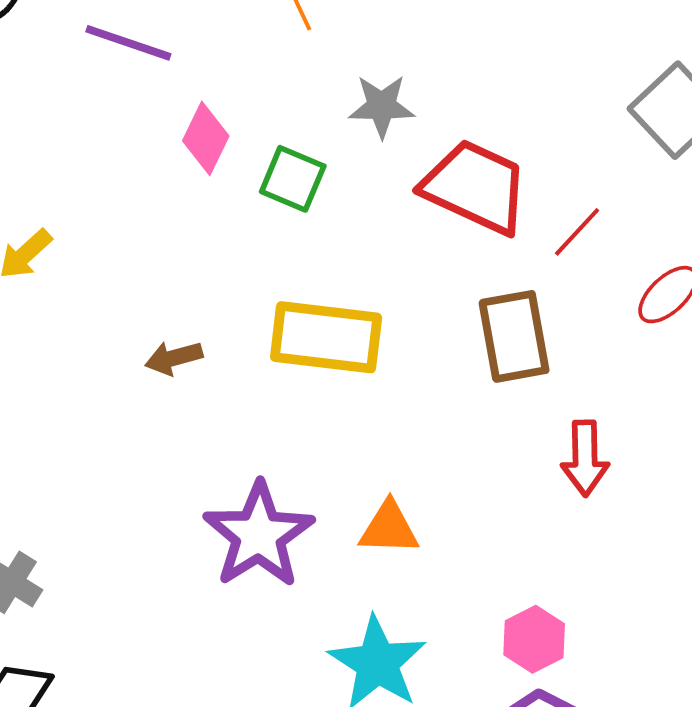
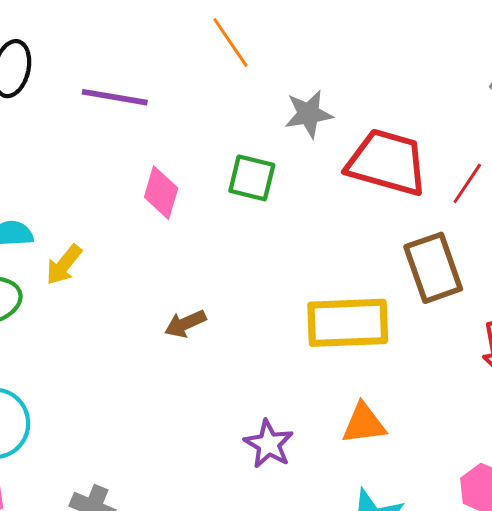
pink diamond: (206, 138) -> (161, 193), moved
yellow rectangle: (326, 337) -> (348, 323), moved
purple star: (259, 535) -> (269, 444), size x0.6

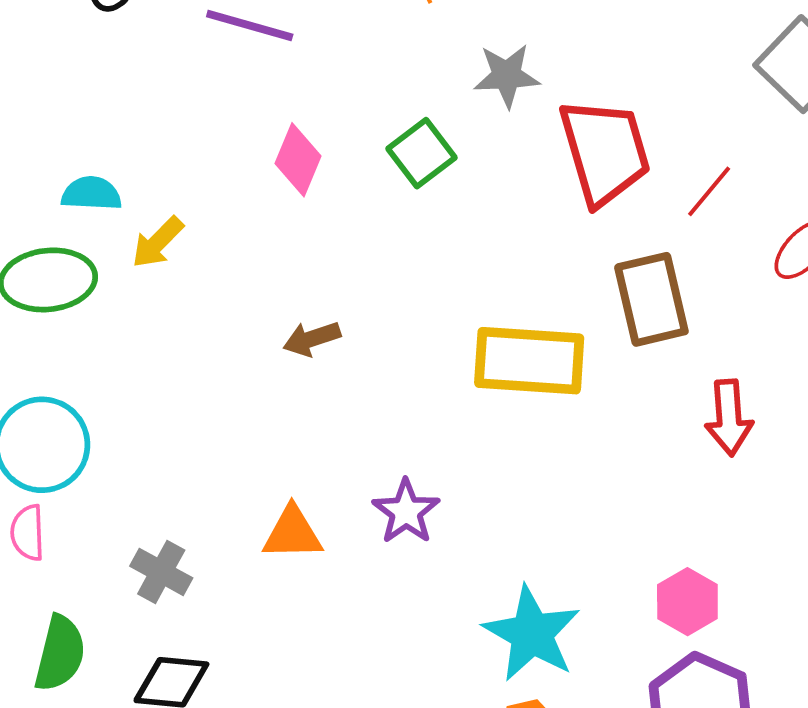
red trapezoid: (387, 162) -> (605, 152), turned 52
green square: (252, 178) -> (422, 153), turned 33
orange triangle: (364, 424) -> (292, 533), moved

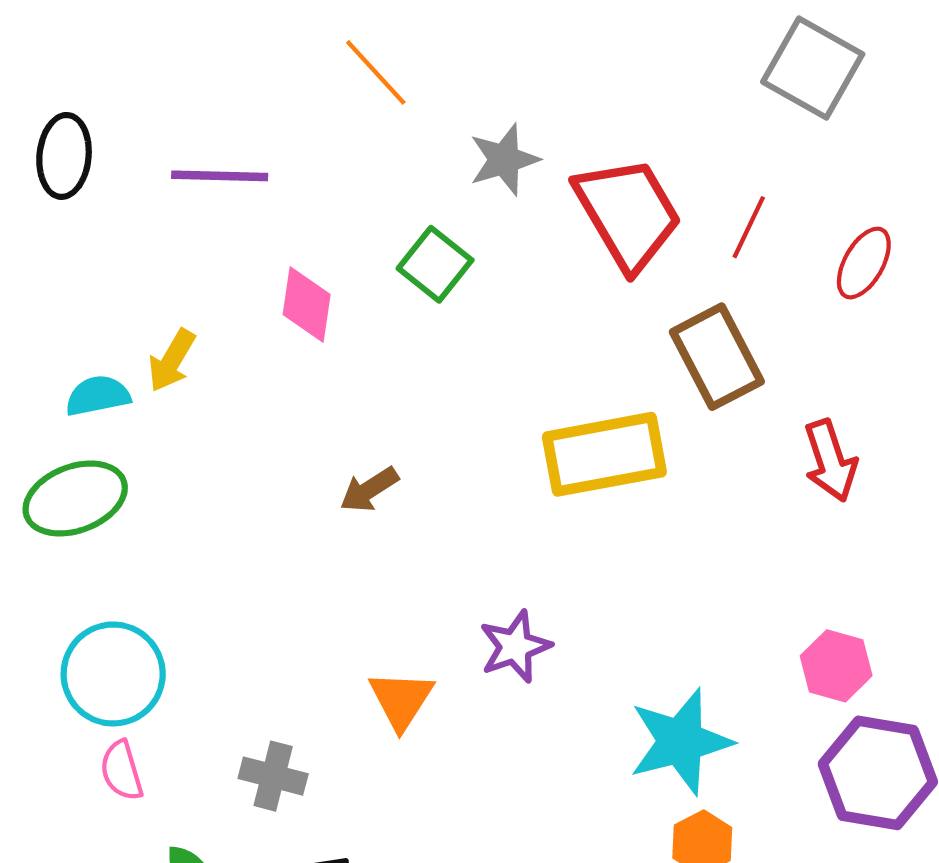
yellow arrow: (158, 242) -> (172, 361), moved
purple star: (406, 512) -> (515, 647), turned 30
orange triangle: (292, 533) -> (401, 700), turned -42
cyan star: (532, 634) -> (681, 742), turned -30

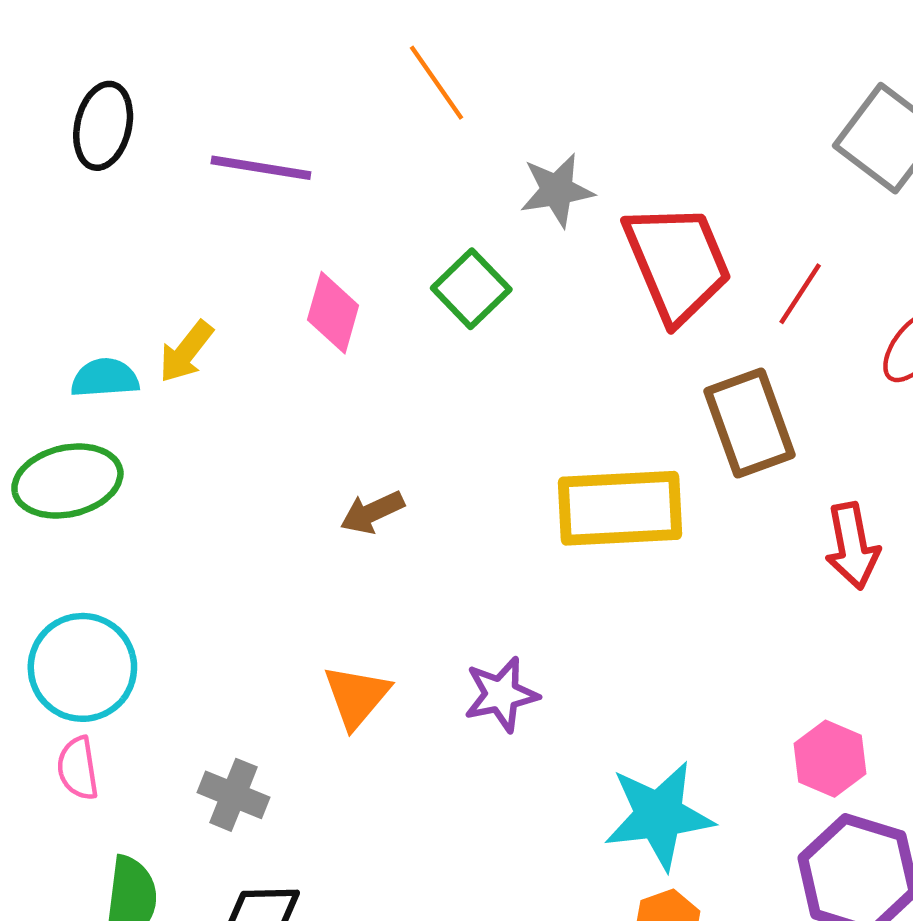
orange triangle: (401, 700) -> (356, 696), moved

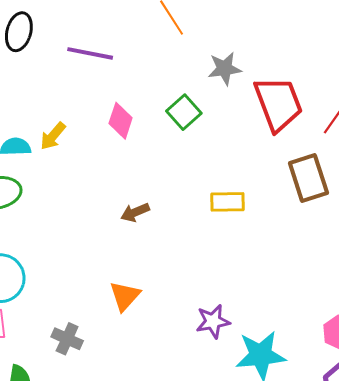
yellow rectangle: (620, 508) -> (227, 202), moved, size x0.6
purple star: (501, 694) -> (213, 321), moved

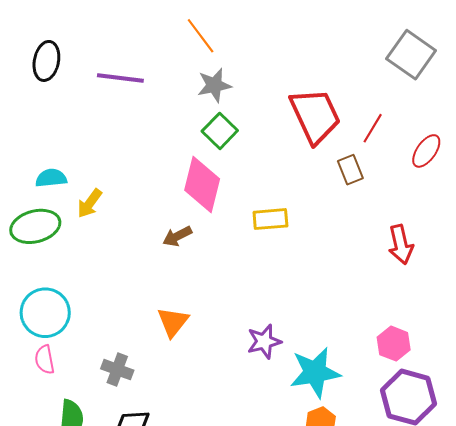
gray star: (225, 69) -> (214, 85), moved
pink diamond: (121, 121) -> (202, 184), moved, size x1.5
yellow arrow: (53, 136) -> (90, 203), moved
brown rectangle: (308, 178) -> (350, 170), moved, size x0.6

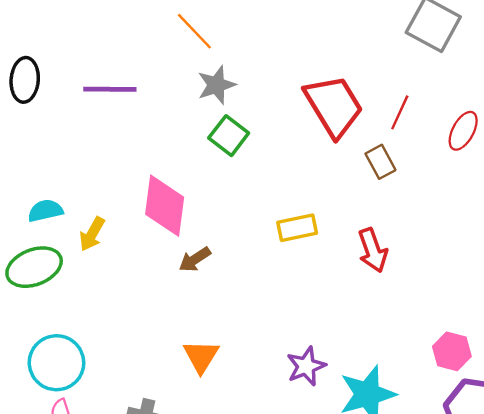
pink diamond: (202, 184) -> (165, 206), moved
red arrow: (401, 244) -> (373, 250), moved

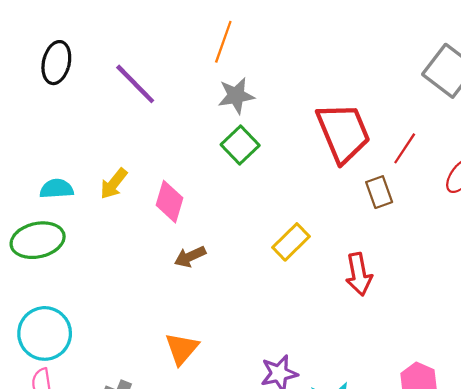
orange line: (194, 31) -> (223, 42), turned 54
purple line: (110, 89) -> (135, 84), turned 36
pink diamond: (165, 206) -> (169, 202), size x0.7
yellow rectangle: (297, 228) -> (291, 242), turned -42
yellow arrow: (92, 234) -> (114, 184), moved

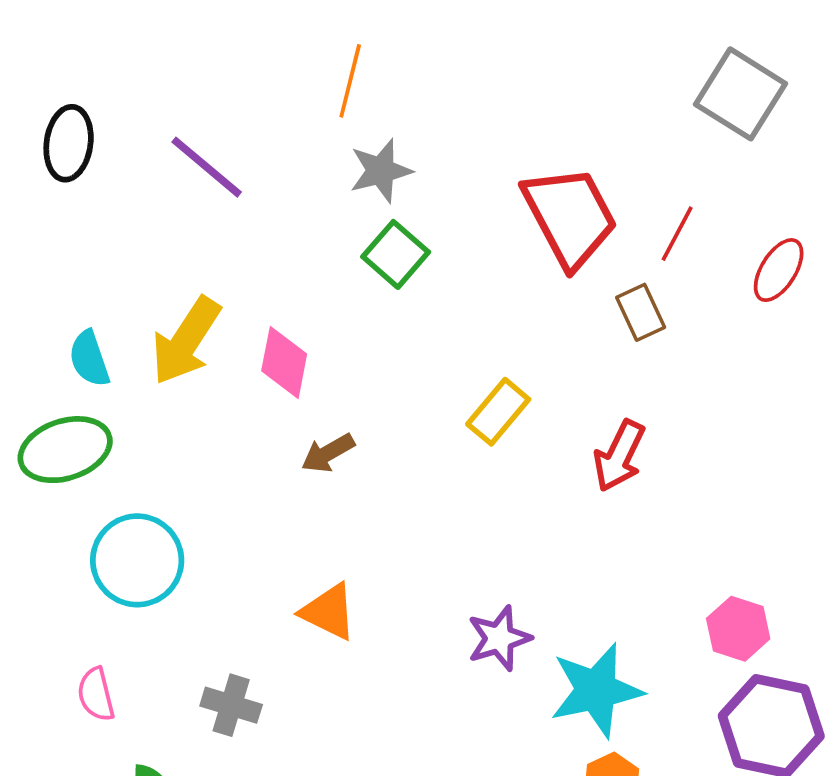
yellow arrow: (114, 184) -> (186, 341), size x1.6
cyan semicircle: (57, 189) -> (89, 359), turned -100
red arrow: (359, 274) -> (619, 456), turned 42
cyan circle: (45, 333) -> (137, 560), moved
orange triangle: (182, 349) -> (329, 612), turned -39

